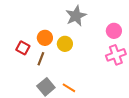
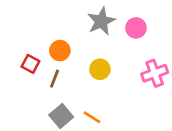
pink circle: (114, 31) -> (136, 28), moved
yellow circle: (65, 44) -> (100, 69), moved

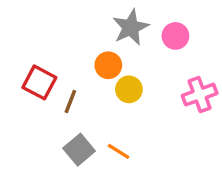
orange circle: (60, 51) -> (108, 65), moved
red square: (31, 64) -> (39, 82), size x1.4

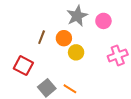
red square: (39, 82) -> (23, 66), moved
brown line: (70, 101) -> (42, 37), moved

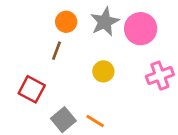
pink circle: (103, 21) -> (141, 29), size x1.5
orange circle: (64, 38) -> (66, 22), moved

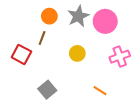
red square: (32, 89) -> (21, 54), moved
orange line: (95, 121) -> (100, 91), moved

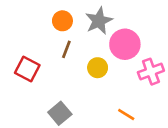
pink circle: (105, 21) -> (125, 44), moved
brown line: (42, 38) -> (66, 49), moved

